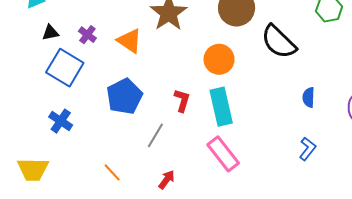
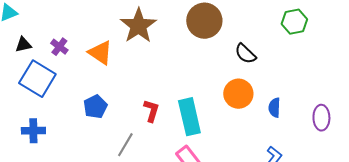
black semicircle: (279, 42) -> (245, 54), size x0.6
orange circle: (219, 59) -> (238, 94), moved
blue pentagon: (124, 96) -> (95, 107), size x0.7
blue cross: (61, 121) -> (33, 131), turned -35

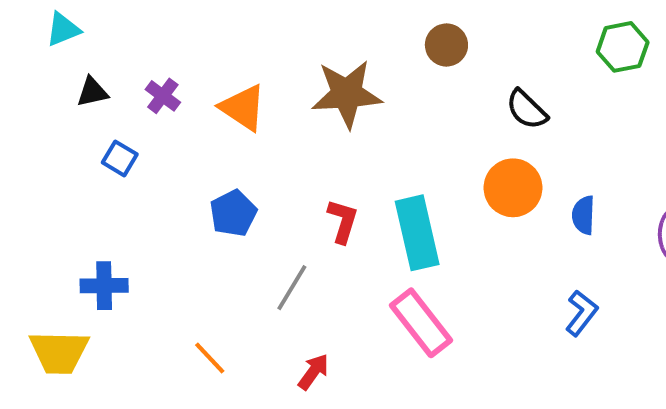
brown circle: (204, 21) -> (446, 45), size x0.6
brown star: (138, 26) -> (347, 94), moved, turned 30
blue square: (37, 79) -> (120, 158), size x0.5
blue cross: (33, 131) -> (104, 286), moved

